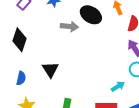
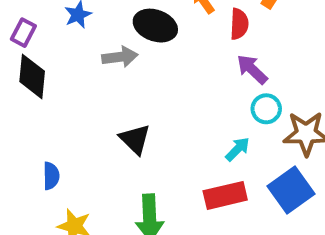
black diamond: (20, 40) -> (32, 76), moved
black triangle: (50, 70) -> (135, 139), moved

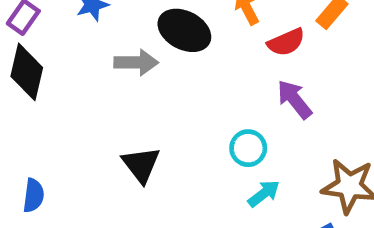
red semicircle: (239, 24) -> (286, 42), turned 56
cyan circle: (266, 109) -> (248, 148), moved

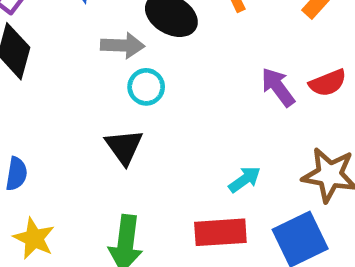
red semicircle: (286, 42) -> (328, 83), moved
cyan circle: (248, 148) -> (146, 87), moved

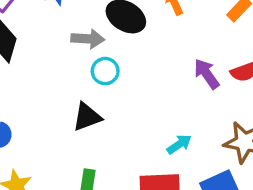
black triangle: (124, 147) -> (87, 117), turned 44

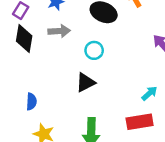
gray arrow: (88, 39) -> (59, 31), moved

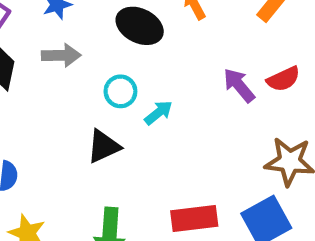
cyan arrow: (149, 93) -> (159, 113), moved

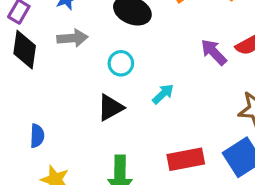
cyan arrow: (159, 113) -> (163, 94), moved

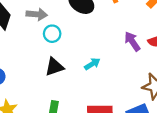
cyan circle: (121, 63) -> (52, 34), moved

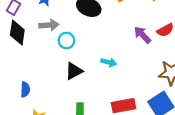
cyan arrow: (92, 64) -> (109, 62), turned 56

